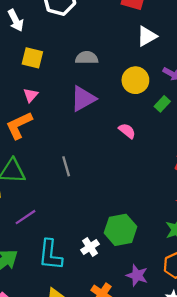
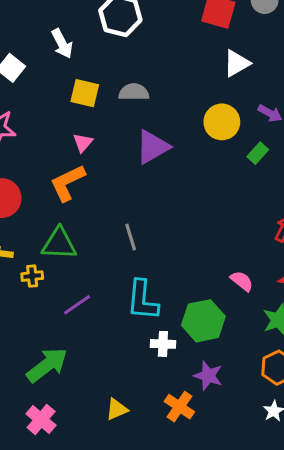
gray semicircle: (87, 58) -> (134, 92), moved
pink semicircle: (127, 131) -> (242, 281), moved
white cross: (90, 247) -> (163, 344), turned 36
cyan L-shape: (50, 255) -> (143, 300), moved
purple star: (137, 275) -> (208, 376), moved

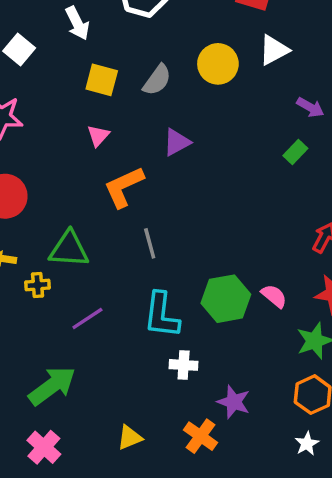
gray semicircle: (134, 92) -> (157, 80), turned 124
yellow circle: (222, 122) -> (218, 64), moved
purple triangle: (152, 147) -> (177, 142), size x0.7
orange L-shape: (67, 183) -> (124, 187), moved
green hexagon: (203, 321) -> (226, 299), moved

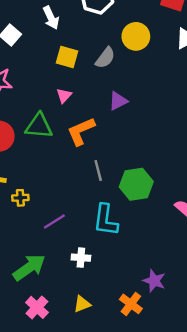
yellow circle: (218, 64) -> (136, 36), moved
green triangle: (69, 249) -> (39, 126), moved
green hexagon: (226, 299) -> (136, 184), moved
white cross: (184, 365) -> (81, 258), moved
pink cross: (44, 447) -> (37, 307), moved

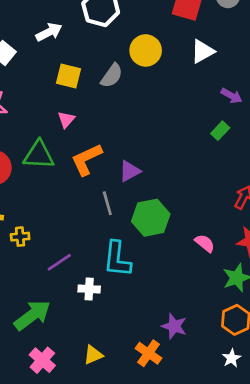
white arrow: (51, 18) -> (49, 32), turned -90
purple triangle: (118, 101) -> (130, 171), moved
white cross: (81, 258) -> (89, 289), moved

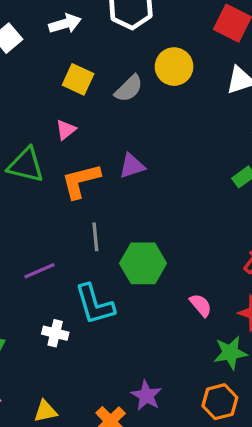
purple triangle: (130, 171) -> (132, 166), moved
cyan L-shape: (117, 259) -> (95, 304), turned -33
purple line: (59, 262) -> (39, 271), moved

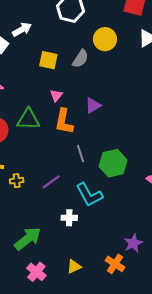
white arrow: (65, 24) -> (22, 29), moved
pink triangle: (66, 130) -> (56, 95), moved
orange L-shape: (81, 181) -> (64, 122), turned -52
purple star: (146, 396) -> (133, 243), turned 30

